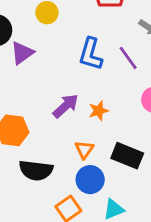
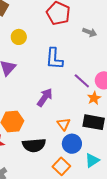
purple line: (128, 58) -> (82, 81), moved
orange star: (99, 111) -> (94, 98), moved

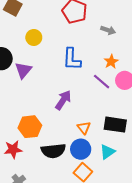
orange star: (94, 98) -> (111, 62), moved
blue circle: (72, 144) -> (81, 149), moved
cyan triangle: (92, 160) -> (107, 152), moved

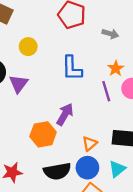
purple line: (102, 82) -> (106, 91), turned 36
orange hexagon: (30, 127) -> (43, 134), moved
orange triangle: (84, 128) -> (90, 144), turned 32

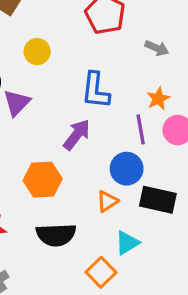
purple arrow: (65, 114) -> (77, 135), moved
blue circle: (87, 168) -> (127, 169), moved
cyan triangle: (117, 169) -> (127, 243), moved

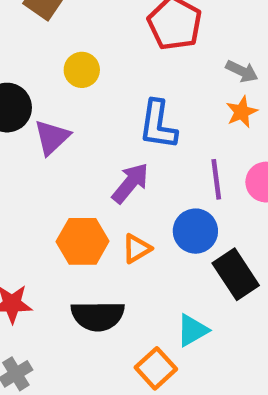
orange star: (158, 99) -> (242, 112), moved
black rectangle: (158, 200) -> (236, 274), turned 42
orange triangle: (107, 201) -> (137, 249), moved

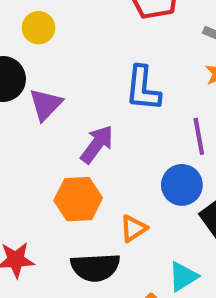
yellow circle: (82, 70) -> (39, 28), moved
purple arrow: (130, 183) -> (97, 144), moved
orange triangle: (137, 249) -> (133, 228), moved

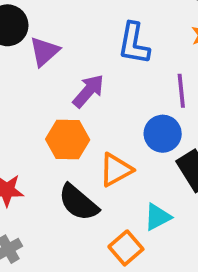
orange triangle: (133, 228) -> (116, 170), size x1.4
black semicircle: (95, 267) -> (78, 202), turned 39

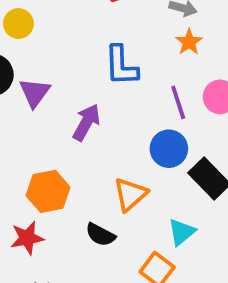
orange hexagon: (68, 139) -> (48, 191), moved
black semicircle: (78, 202) -> (100, 235), size x0.7

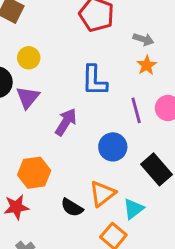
yellow circle: (18, 24) -> (29, 58), moved
blue circle: (169, 149) -> (113, 147), moved
orange triangle: (130, 194) -> (102, 194), moved

